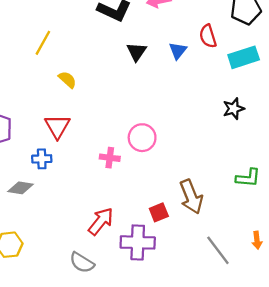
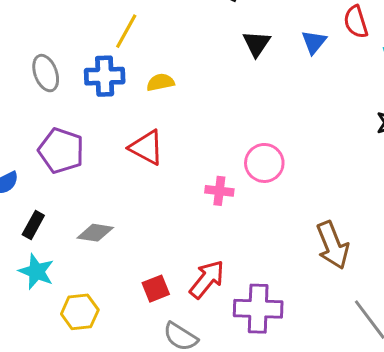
yellow semicircle: (67, 80) -> (160, 82), turned -54
red triangle: (57, 126) -> (146, 147), turned -32
blue cross: (42, 159) -> (105, 76), moved, size x1.4
red square: (159, 212) -> (156, 289), moved

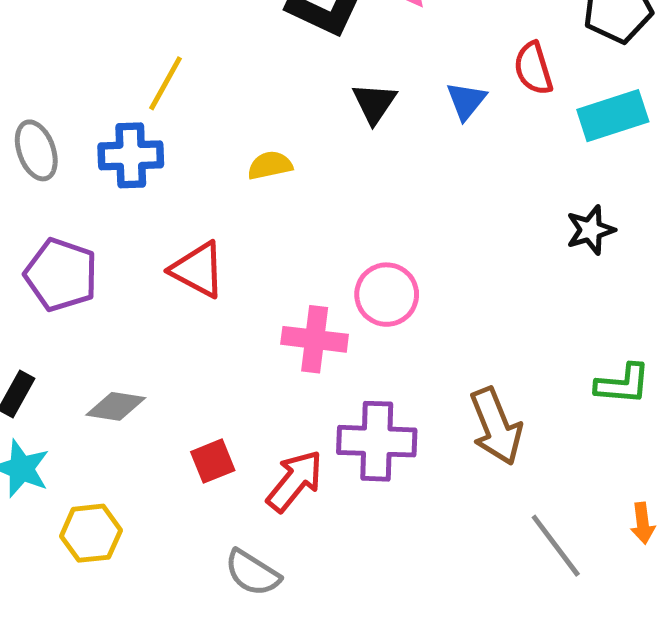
yellow semicircle: (160, 82) -> (270, 165), moved
pink cross: (219, 191) -> (315, 339), size x1.4
red square: (156, 289) -> (213, 461), moved
purple cross: (258, 309) -> (377, 441), moved

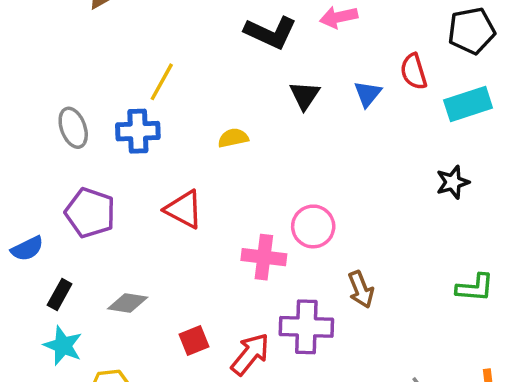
brown arrow: (496, 426) -> (361, 289), moved, size x0.7

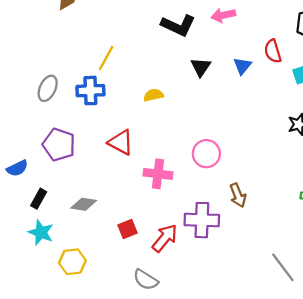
gray ellipse: (73, 128) -> (48, 88), turned 45
pink cross: (264, 257) -> (158, 174), moved

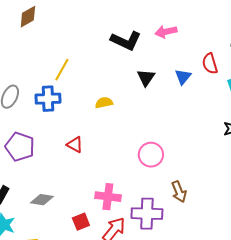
red triangle: (121, 142) -> (75, 145), size x0.7
pink cross: (158, 174) -> (108, 197), moved

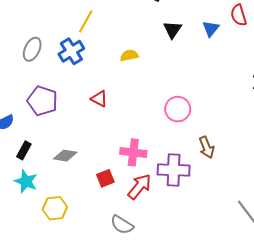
blue cross: (48, 99) -> (71, 51), turned -30

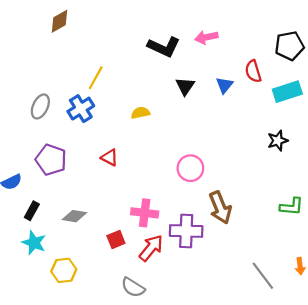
brown arrow: (207, 147) -> (220, 208), size x1.4

